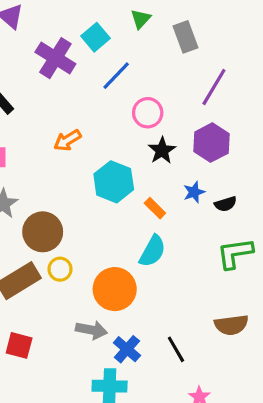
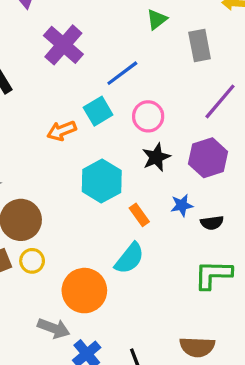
cyan square: (95, 37) -> (98, 111), moved

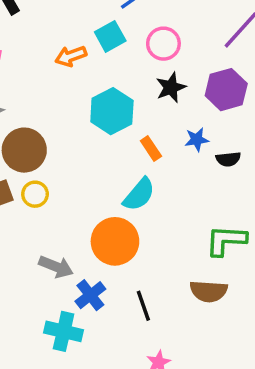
green L-shape: (213, 275) -> (226, 240), moved
orange circle: (84, 291) -> (115, 241), moved

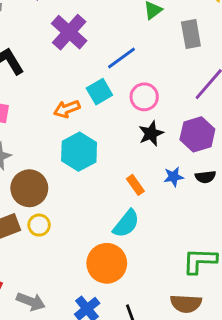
cyan hexagon: (112, 111) -> (79, 152), moved
black semicircle: (228, 159) -> (205, 177), moved
gray arrow: (56, 267) -> (31, 302), moved

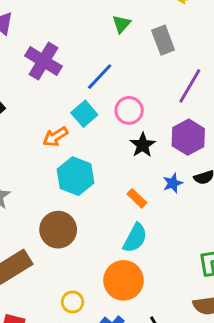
brown circle: (29, 188) -> (58, 230), moved
yellow circle: (39, 225) -> (73, 302), moved

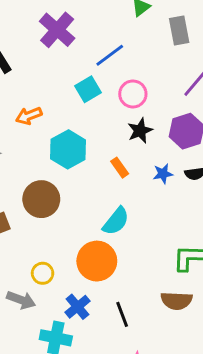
orange arrow: (55, 137) -> (29, 116), moved
orange rectangle: (137, 198) -> (120, 168), moved

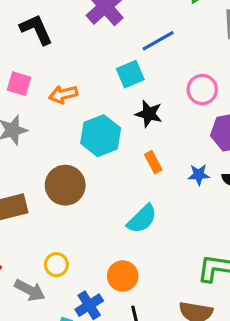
pink circle: (133, 94) -> (202, 90), moved
black star: (140, 131) -> (149, 114), moved, turned 30
orange circle: (97, 261) -> (123, 276), moved, size x0.7

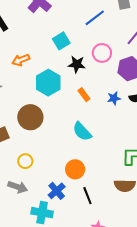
blue line: (158, 41) -> (95, 18), moved
pink circle: (202, 90) -> (102, 53), moved
cyan semicircle: (142, 219) -> (82, 131), turned 100
yellow circle: (56, 265) -> (25, 161), moved

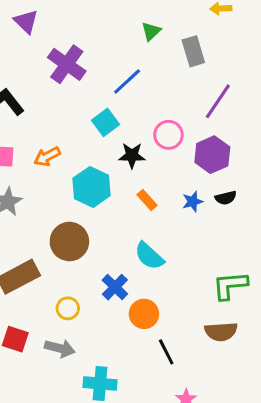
blue line: (95, 18) -> (127, 81), moved
blue cross: (57, 191) -> (115, 287), moved

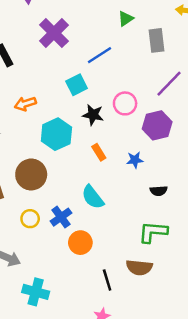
black semicircle: (226, 198) -> (159, 191), moved
yellow circle: (68, 308) -> (30, 219), moved
black line: (166, 352) -> (107, 280), moved

